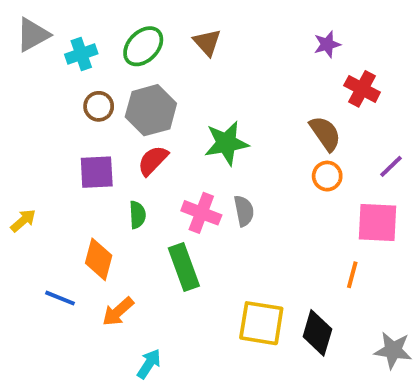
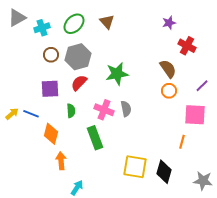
blue line: (60, 298) -> (31, 114), moved
orange arrow: (118, 312) -> (61, 161), turned 126

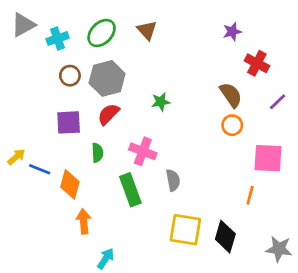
green star: (117, 74) -> (161, 102), size x0.6
purple line: (202, 86) -> (278, 102), moved
gray semicircle: (126, 109) -> (173, 180), moved
blue line: (31, 114) -> (40, 169), moved

